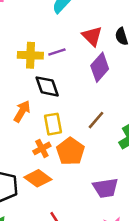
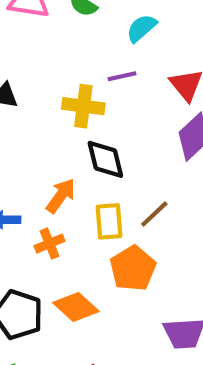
purple line: (57, 52) -> (122, 76), moved
brown line: (96, 120) -> (154, 214), moved
orange cross: (42, 148) -> (50, 244), moved

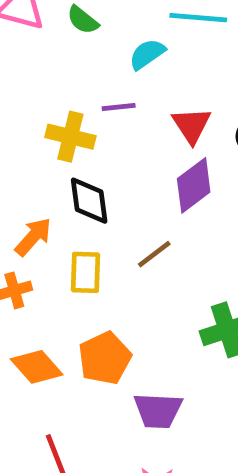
brown line: (154, 214) -> (154, 254), moved
orange pentagon: (133, 268) -> (105, 358), moved

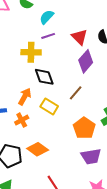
cyan semicircle: (147, 54) -> (47, 17), moved
yellow rectangle: (85, 272) -> (49, 106), turned -48
orange pentagon: (105, 358) -> (84, 128), moved

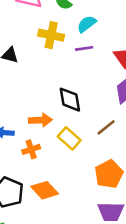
yellow cross: (31, 52) -> (51, 35), moved
orange arrow: (25, 96) -> (40, 120), turned 48

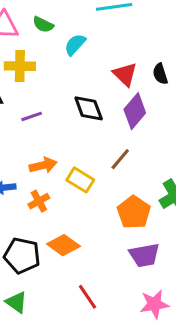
yellow cross: (51, 35) -> (20, 66), moved
purple line: (84, 48) -> (32, 116), moved
black diamond: (70, 100) -> (89, 108), moved

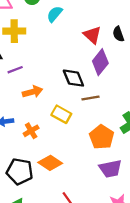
black diamond: (89, 108) -> (73, 78), moved
purple line: (32, 116) -> (15, 70), moved
brown line: (120, 159) -> (90, 98), turned 42
orange arrow: (43, 165) -> (32, 92), moved

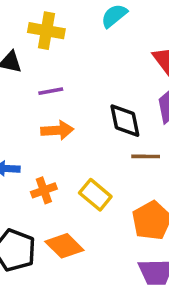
purple line: (15, 70) -> (51, 91), moved
yellow rectangle: (61, 114) -> (95, 195), moved

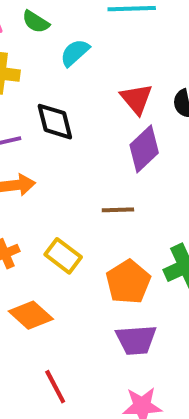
black diamond: (125, 121) -> (55, 122), moved

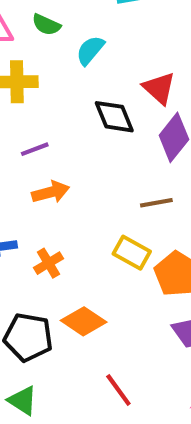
black diamond: (55, 122) -> (114, 117), moved
yellow rectangle: (63, 256) -> (132, 253), moved

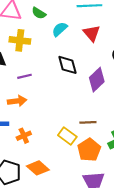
red triangle: (159, 88) -> (92, 33), moved
orange arrow: (51, 192) -> (17, 101), moved
brown line: (156, 203) -> (88, 122), moved

